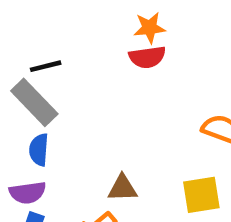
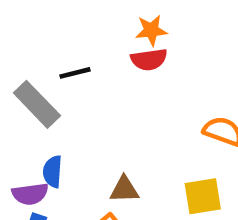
black line: (46, 66) -> (75, 73), moved
blue semicircle: (39, 150) -> (53, 172), moved

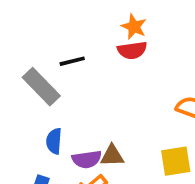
orange star: (151, 30) -> (134, 27), turned 30
purple semicircle: (30, 194) -> (87, 159), moved

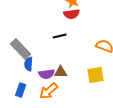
black line: (72, 61) -> (60, 36), moved
gray rectangle: (41, 87) -> (21, 49), moved

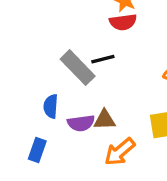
gray rectangle: (21, 49) -> (78, 68), moved
orange arrow: (49, 91) -> (120, 152), moved

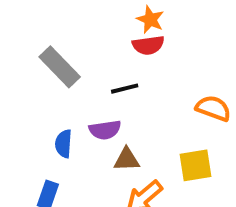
gray rectangle: (78, 68) -> (60, 67), moved
purple semicircle: (81, 123) -> (105, 130), moved

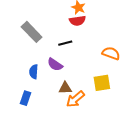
purple semicircle: (105, 130) -> (55, 65), turned 42
brown triangle: (127, 159) -> (65, 88), moved

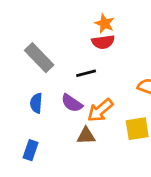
blue semicircle: (34, 72) -> (36, 103), moved
orange arrow: (75, 99) -> (100, 110), moved

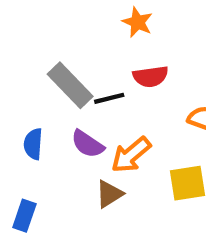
red semicircle: (103, 42) -> (151, 77), moved
gray rectangle: (39, 58) -> (70, 85), moved
brown triangle: (86, 136) -> (109, 194), turned -30

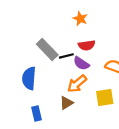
blue semicircle: (33, 144) -> (29, 78), size x1.5
purple semicircle: (87, 144) -> (81, 63), moved
blue rectangle: (24, 216) -> (36, 114), moved, turned -32

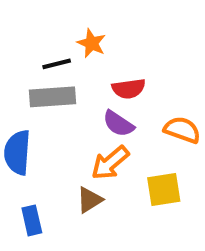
orange star: (80, 19) -> (92, 43), moved
gray rectangle: (47, 50) -> (52, 97), turned -50
black line: (66, 56) -> (57, 64), moved

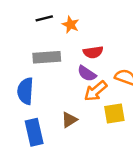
black line: (57, 64) -> (44, 18), moved
orange arrow: (110, 163) -> (96, 91), moved
blue rectangle: (32, 220) -> (34, 132), size x1.5

